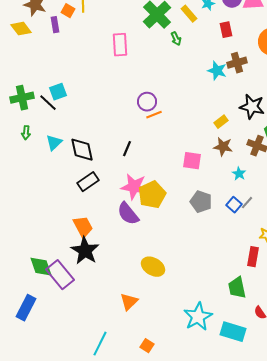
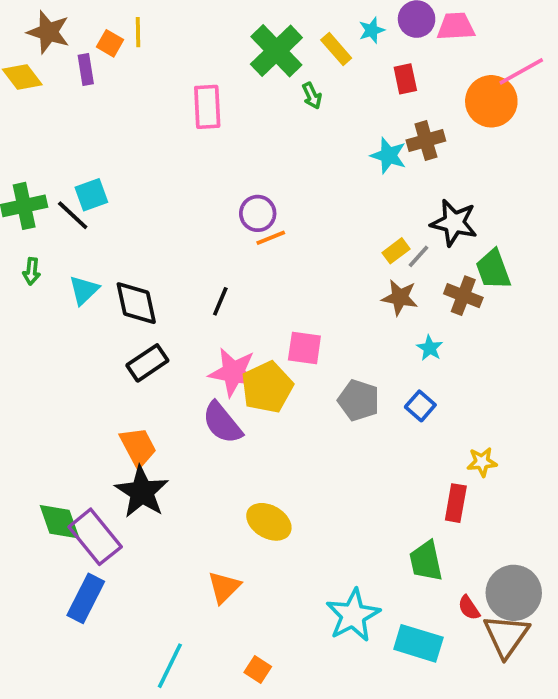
pink square: (192, 161) -> (304, 348), moved
gray line: (247, 203) -> (418, 256), moved
blue rectangle: (26, 308) -> (86, 598), moved

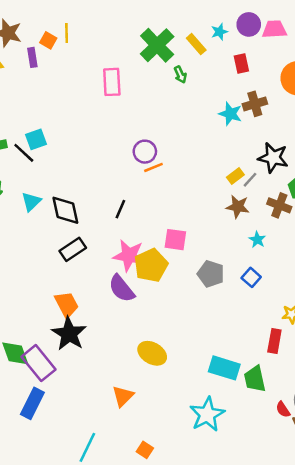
cyan rectangle: (418, 643) -> (224, 368), moved

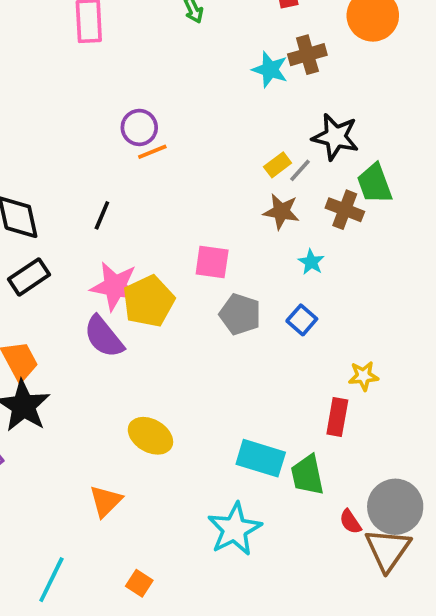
pink square: (175, 240) -> (212, 262), moved

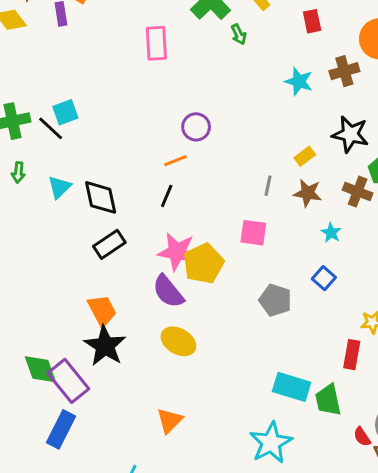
brown cross: (307, 55) -> (344, 71), moved
orange line: (152, 152) -> (176, 161), moved
gray line: (300, 170) -> (268, 186), moved, turned -30
gray pentagon: (240, 314) -> (275, 300), moved
yellow ellipse: (150, 436) -> (178, 341), moved

